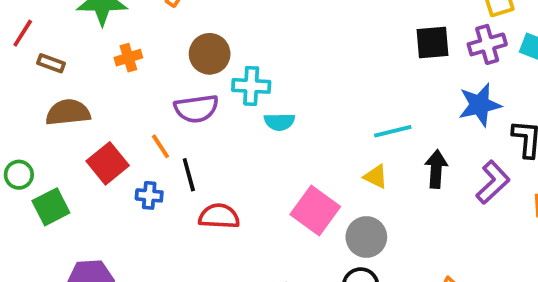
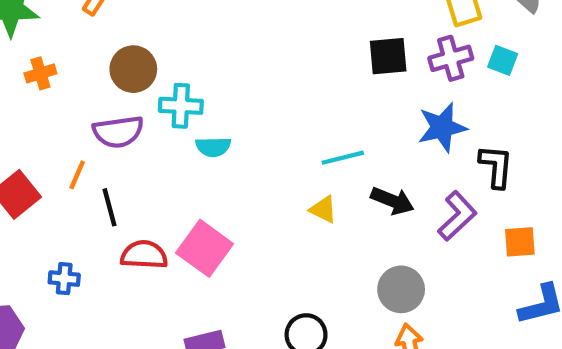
orange line: (160, 146) -> (77, 175), turned 56
black arrow: (436, 169) -> (392, 201), turned 108
blue cross: (149, 195) -> (64, 279), moved
pink square: (315, 211) -> (205, 248), moved
gray circle: (366, 237) -> (401, 289), moved

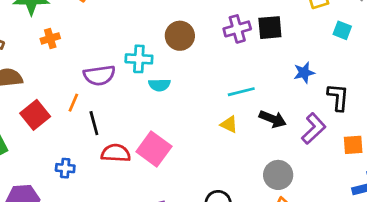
purple cross: (451, 58) -> (237, 29), moved
brown circle: (133, 69) -> (180, 36), moved
blue star: (442, 127) -> (304, 73), size x0.7

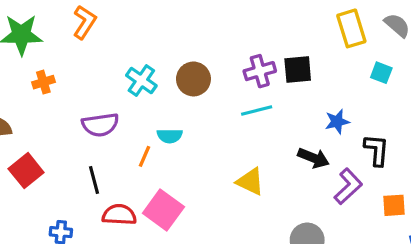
cyan cross: (139, 59) -> (141, 81), moved, turned 32
cyan line: (241, 92) -> (257, 111), moved
orange line: (73, 103) -> (145, 156), moved
black arrow: (273, 119) -> (313, 158), moved
yellow triangle: (229, 124) -> (250, 182), size x1.4

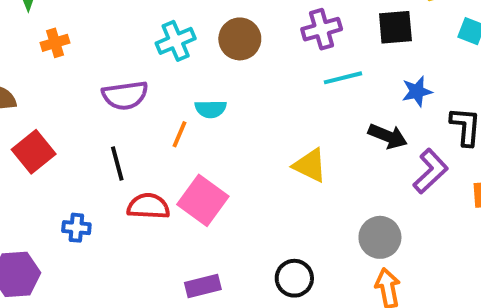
black square: (298, 69) -> (395, 27), moved
cyan cross: (141, 81) -> (176, 41), turned 32
cyan line: (257, 111) -> (343, 78), moved

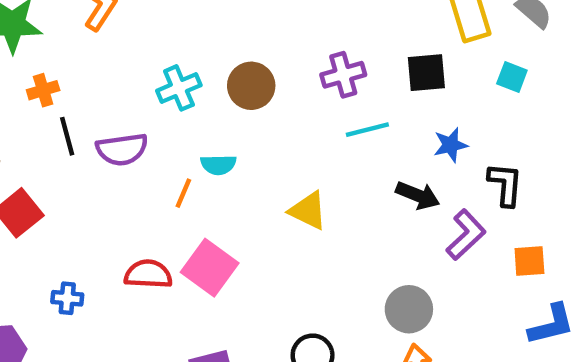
black line: (117, 163) -> (67, 136), moved
yellow triangle: (310, 165) -> (308, 211), moved

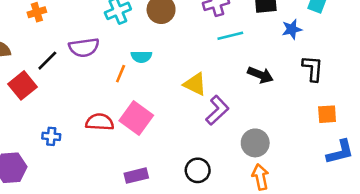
black line: (67, 136) -> (47, 61), moved, turned 60
blue star: (451, 145) -> (292, 29), moved
purple L-shape: (466, 235) -> (217, 110), moved

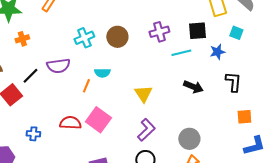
cyan line: (230, 36) -> (181, 53), moved
yellow triangle: (195, 84) -> (143, 94), turned 30
purple L-shape: (217, 110) -> (146, 130), moved

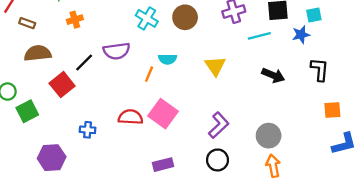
cyan square: (236, 33) -> (314, 15), moved, turned -32
cyan cross: (84, 38) -> (147, 18), turned -36
yellow triangle: (143, 94) -> (215, 66), moved

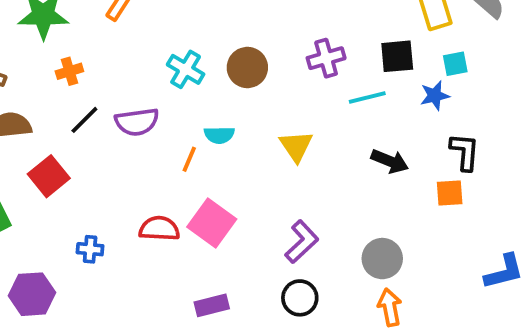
black line: (84, 63) -> (84, 120), moved
orange square: (332, 110) -> (450, 193), moved

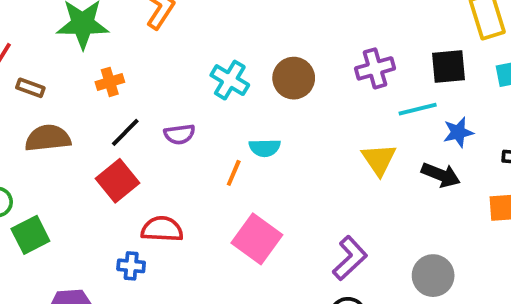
blue star: (435, 96) -> (458, 132), moved
purple semicircle: (137, 122) -> (179, 134), size x0.7
yellow triangle: (296, 146) -> (379, 159), moved
red square: (49, 176) -> (118, 181), moved
red semicircle: (159, 229) -> (162, 229), moved

